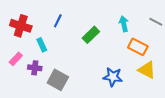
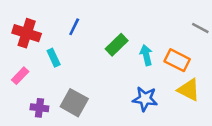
cyan arrow: (124, 24) -> (146, 55), moved
purple cross: (35, 68) -> (39, 108), moved

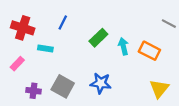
cyan rectangle: (54, 58) -> (45, 48), turned -56
yellow triangle: (189, 90) -> (159, 89), moved, turned 42
blue star: (145, 99) -> (101, 83), moved

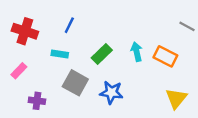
green rectangle: (98, 38) -> (102, 54), moved
cyan rectangle: (45, 48) -> (60, 54), moved
gray square: (63, 86) -> (75, 83), moved

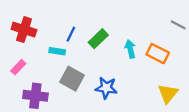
blue line: (69, 25) -> (71, 34), moved
green rectangle: (102, 54) -> (98, 39), moved
purple cross: (37, 101) -> (35, 96), size x1.5

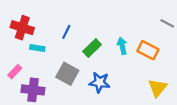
green rectangle: (98, 39) -> (92, 48), moved
cyan rectangle: (57, 51) -> (37, 48), moved
pink rectangle: (18, 67) -> (15, 72), moved

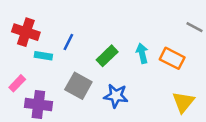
blue line: (66, 32) -> (68, 42), moved

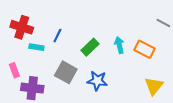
pink rectangle: (17, 83) -> (14, 70), turned -64

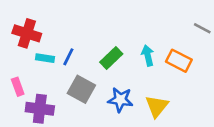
blue line: (57, 36) -> (68, 57), moved
yellow triangle: (154, 86) -> (157, 106), moved

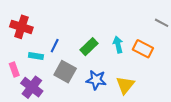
cyan rectangle: (45, 58) -> (36, 56), moved
purple cross: (40, 109) -> (32, 87), turned 30

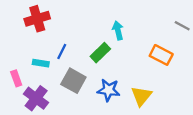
red cross: (21, 27) -> (37, 19), moved, turned -35
cyan arrow: (118, 45) -> (118, 30), moved

